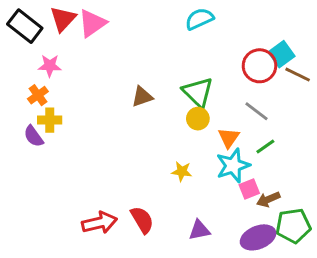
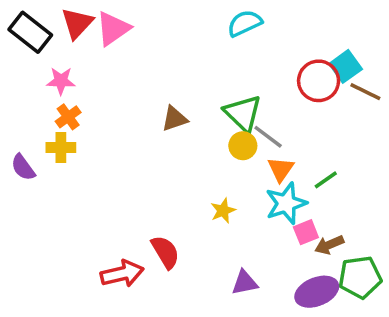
orange cross: (38, 95) -> (68, 117), moved
gray line: (257, 111) -> (268, 137), moved
purple semicircle: (34, 136) -> (23, 167), moved
yellow star: (182, 171) -> (223, 211), turned -30
red semicircle: (142, 220) -> (165, 252), moved

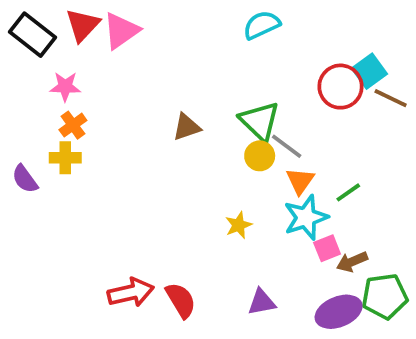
red semicircle: (165, 252) -> (181, 300), moved

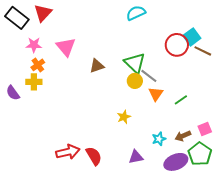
pink triangle: (121, 31) -> (66, 47), moved, turned -35
cyan star: (306, 217) -> (159, 139), moved, size x0.6
pink square: (327, 248) -> (205, 129), moved
green pentagon: (385, 296) -> (200, 154), turned -30

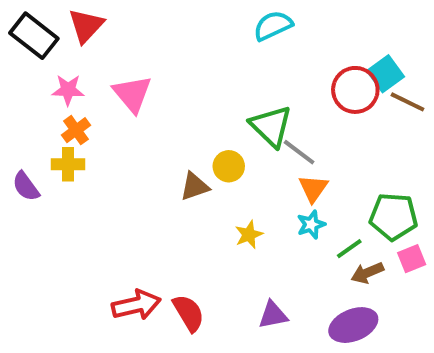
brown triangle: (97, 66) -> (195, 186), moved
yellow circle: (135, 81) -> (229, 166), moved
green line: (181, 100) -> (349, 249), moved
cyan star: (159, 139) -> (311, 225), moved
green pentagon: (200, 154) -> (393, 217), moved, turned -30

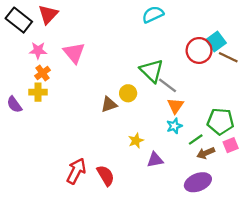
yellow star: (249, 235) -> (136, 141), moved
red arrow: (136, 305) -> (76, 171), turned -50
purple triangle: (273, 315) -> (155, 160), moved

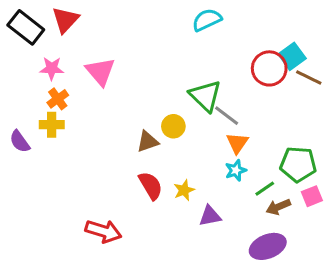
red arrow: (76, 171) -> (103, 231), turned 80
red semicircle: (106, 175) -> (151, 186), moved

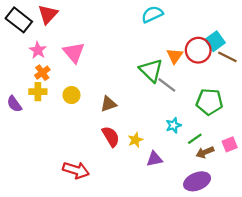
pink star: (52, 68) -> (38, 50), turned 30
yellow circle: (173, 126) -> (71, 95), moved
orange triangle: (237, 143) -> (175, 56), moved
green pentagon: (298, 164) -> (209, 102), moved

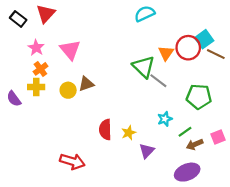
black rectangle: (19, 20) -> (18, 19), size x0.7
brown triangle: (108, 104) -> (86, 84), moved
red semicircle: (111, 137) -> (105, 130), turned -150
purple triangle: (154, 159) -> (147, 151), turned -35

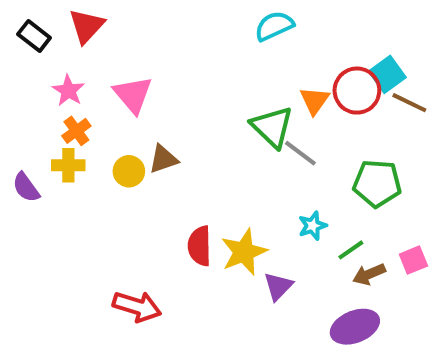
yellow star: (129, 133) -> (244, 252), size x1.6

